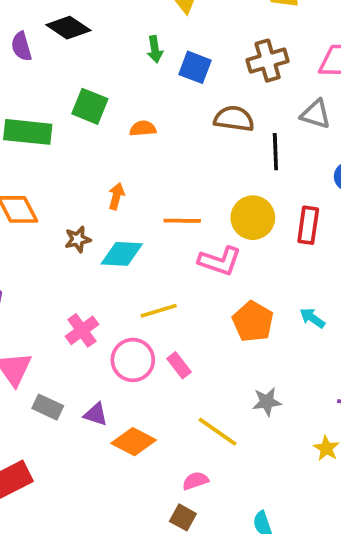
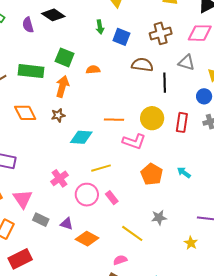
orange arrow: (116, 196) -> (62, 86), moved, size x1.5
brown star: (78, 239) -> (58, 115), moved

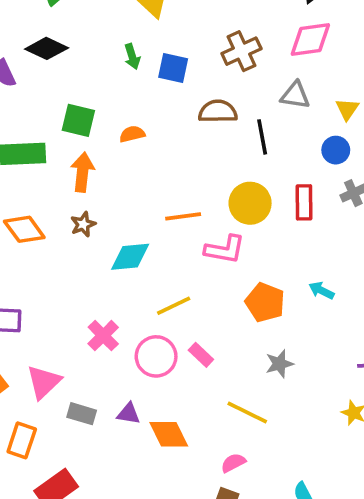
pink triangle: (23, 199) -> (44, 382), turned 30
gray star: (159, 218) -> (279, 364), moved
orange diamond: (87, 239) -> (169, 434), turned 45

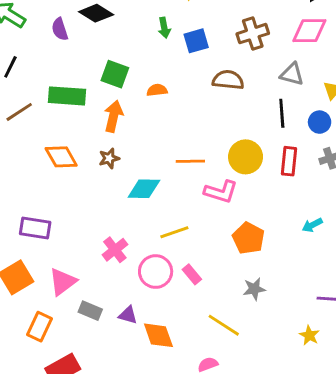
blue square: (173, 68) -> (196, 41), turned -35
black line: (262, 137) -> (282, 113), moved
cyan arrow: (321, 290) -> (312, 225), moved, turned -60

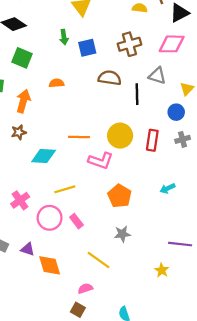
green square: (115, 74) -> (22, 58), moved
black line: (282, 113) -> (137, 94), moved

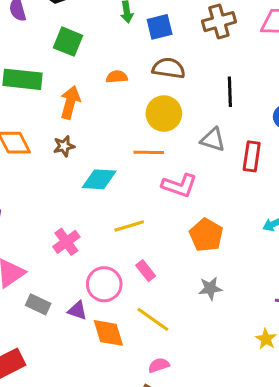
gray triangle: (157, 76) -> (213, 140), moved
brown semicircle: (110, 78) -> (169, 68), moved
yellow circle: (120, 136) -> (164, 114), moved
pink circle: (50, 218) -> (104, 284), moved
yellow line: (98, 260) -> (153, 319), moved

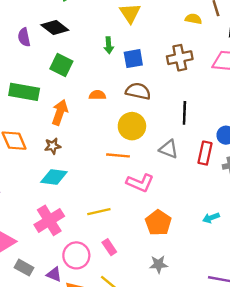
red rectangle: (252, 156) -> (205, 153), moved
cyan diamond: (99, 179) -> (54, 177), moved
pink cross: (66, 242) -> (49, 220), size x1.4

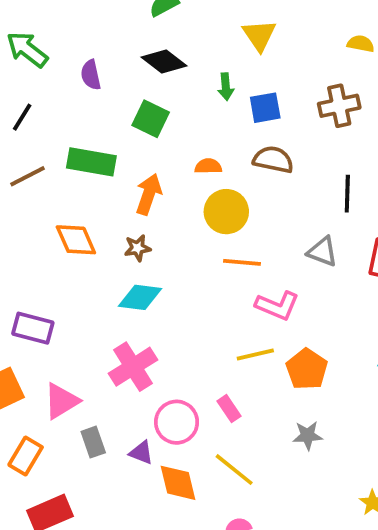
black diamond: (55, 28) -> (164, 61), moved
yellow circle: (132, 126) -> (226, 212), moved
yellow line: (99, 212) -> (255, 354), moved
gray rectangle: (24, 268) -> (93, 442), turned 42

